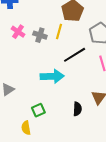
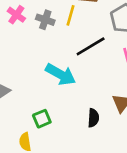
cyan arrow: (52, 76) -> (61, 74), turned 30

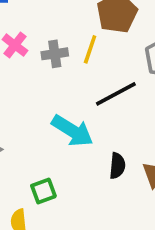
gray cross: (45, 20) -> (55, 54), turned -30
black semicircle: (93, 118) -> (117, 166), moved

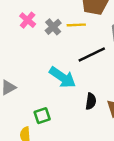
yellow line: (90, 49) -> (76, 25), turned 66
gray cross: (55, 54) -> (53, 27), turned -35

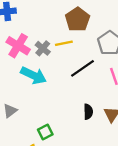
pink cross: (28, 20) -> (18, 46), size x1.5
cyan arrow: (62, 77) -> (33, 75), moved

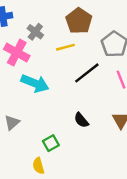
gray cross: (43, 48) -> (35, 32), moved
black semicircle: (88, 112) -> (81, 120), moved, turned 144

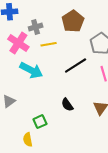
gray cross: (35, 32) -> (36, 27), turned 32
yellow line: (65, 47) -> (49, 44), moved

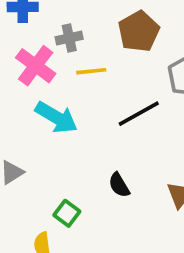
green square: (40, 122) -> (67, 213), turned -32

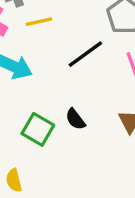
green square: (67, 213) -> (38, 129), moved, size x1.4

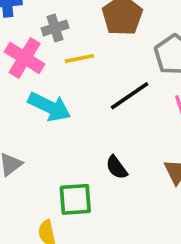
green square: (38, 129) -> (75, 199), moved, turned -36

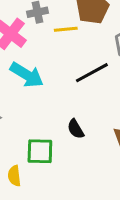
yellow line: (79, 59) -> (66, 29), moved

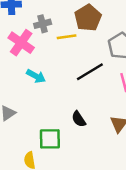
cyan arrow: (27, 75) -> (36, 76), size x0.7

